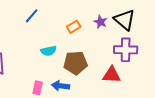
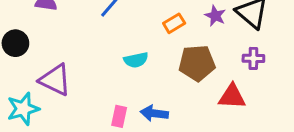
purple cross: (126, 50) -> (253, 58), size x0.6
brown pentagon: (76, 63) -> (197, 63), moved

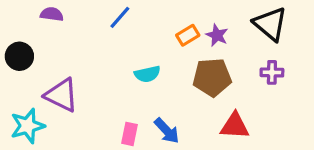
purple star: (215, 16) -> (217, 35), moved
red triangle: (232, 97) -> (235, 126), moved
blue arrow: (154, 113) -> (167, 131), turned -140

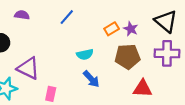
purple cross: (272, 72) -> (167, 53), size x1.6
blue arrow: (167, 131) -> (91, 79), moved
pink rectangle: (129, 134) -> (51, 94), moved

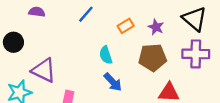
orange rectangle: (112, 29) -> (126, 26), moved
cyan semicircle: (85, 54) -> (106, 55), turned 84

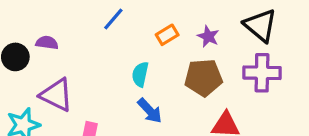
purple semicircle: (37, 12) -> (47, 43), moved
cyan semicircle: (106, 55) -> (140, 74), turned 30

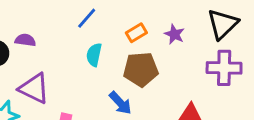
black triangle: (260, 25) -> (223, 24), turned 36
cyan semicircle: (140, 74) -> (94, 55), moved
brown pentagon: (203, 78) -> (141, 69), moved

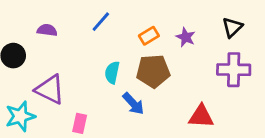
black triangle: (223, 24) -> (232, 27), size x0.7
purple semicircle: (25, 40) -> (47, 30), moved
cyan semicircle: (94, 55) -> (112, 73), moved

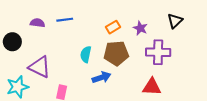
blue line: (101, 22) -> (65, 20), moved, turned 42
purple cross: (234, 70) -> (158, 52), moved
blue arrow: (133, 104) -> (101, 77), turned -66

